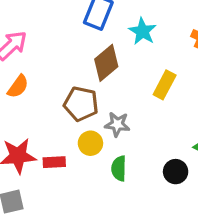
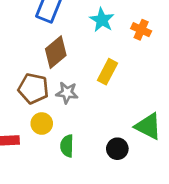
cyan star: (142, 31) -> (102, 20), moved
gray star: (117, 124) -> (67, 93), moved

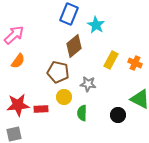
cyan star: (102, 20) -> (96, 25), moved
orange cross: (141, 30) -> (135, 63), moved
gray star: (67, 93) -> (88, 84), moved

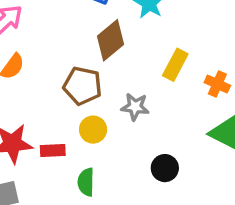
orange cross: (135, 63) -> (217, 84), moved
green semicircle: (82, 113) -> (86, 182), moved
black circle: (118, 115) -> (165, 168), moved

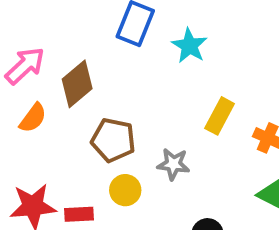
brown diamond: (111, 40) -> (77, 84), moved

